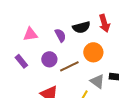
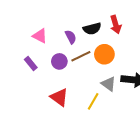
pink triangle: (30, 34) -> (40, 36), turned 35
brown line: (69, 66) -> (81, 56), moved

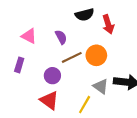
black semicircle: (92, 29) -> (85, 15), moved
purple circle: (59, 61) -> (52, 76), moved
purple rectangle: (31, 63) -> (19, 65), turned 56

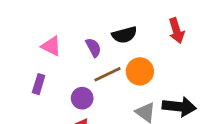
black semicircle: (85, 15) -> (124, 35), moved
red arrow: (108, 24) -> (176, 31), moved

